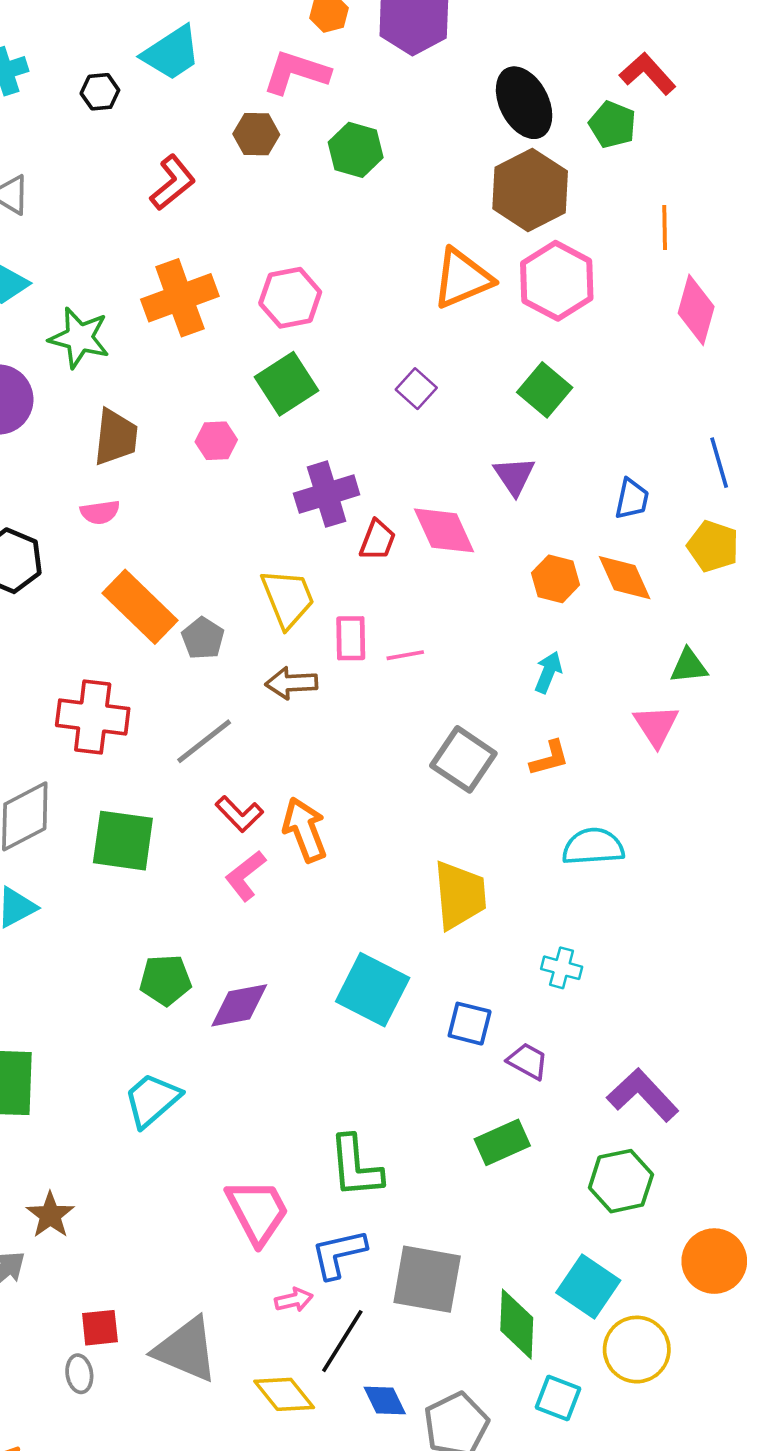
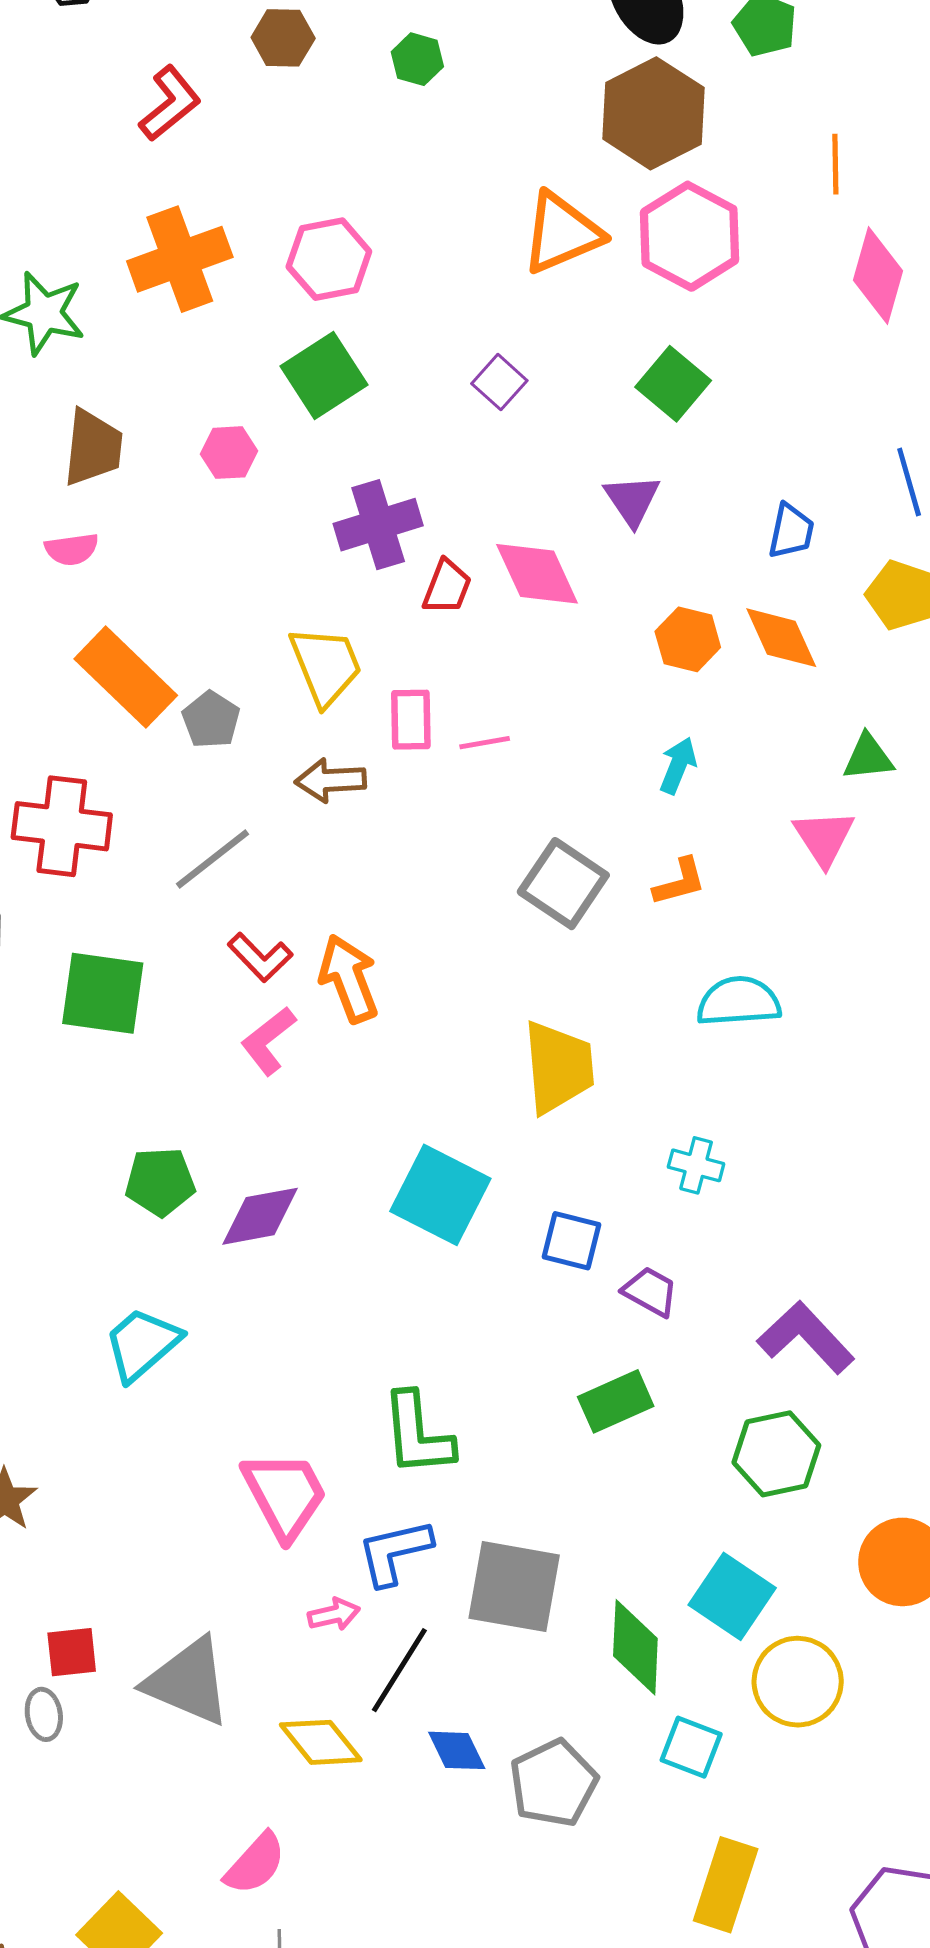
green hexagon: (356, 150) -> (417, 59), size x0.7

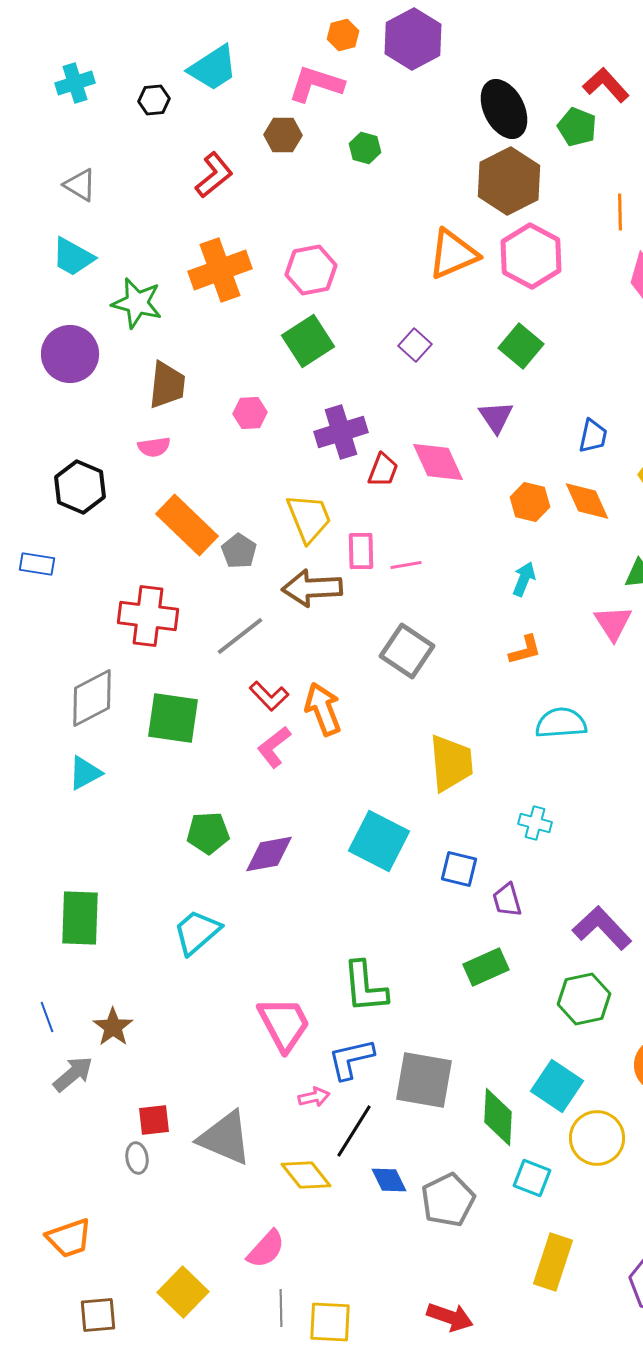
pink hexagon: (229, 453) -> (250, 413), moved
brown arrow: (331, 780) -> (312, 588), size x1.4
gray square: (563, 884) -> (407, 651), moved
purple trapezoid: (650, 1292) -> (507, 900), turned -135

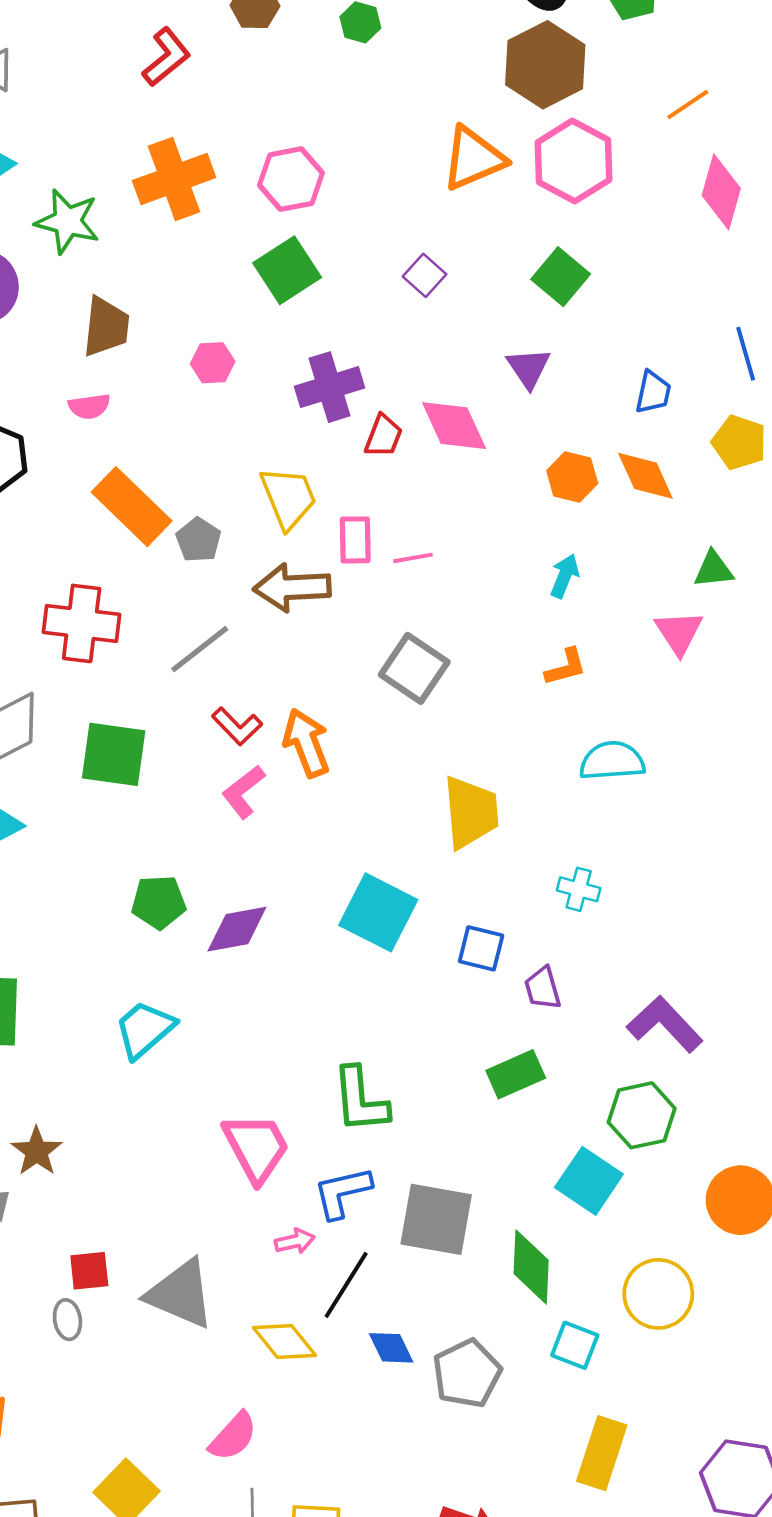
orange line: (620, 212) -> (688, 105), turned 57
cyan square: (557, 1086) -> (589, 1181), moved

